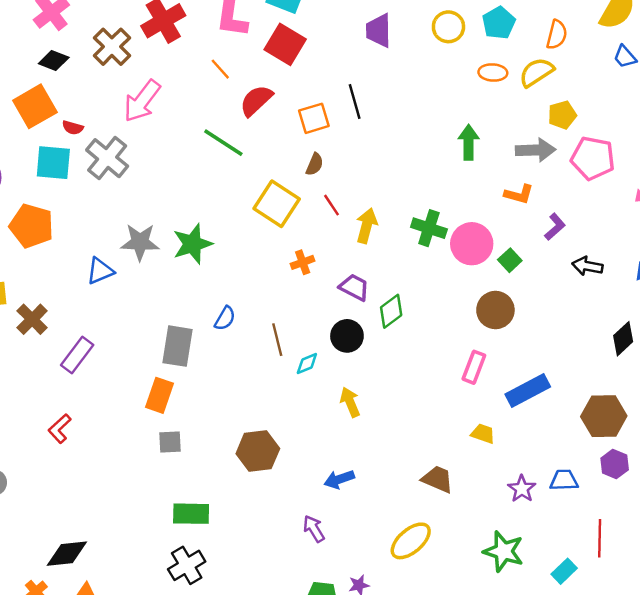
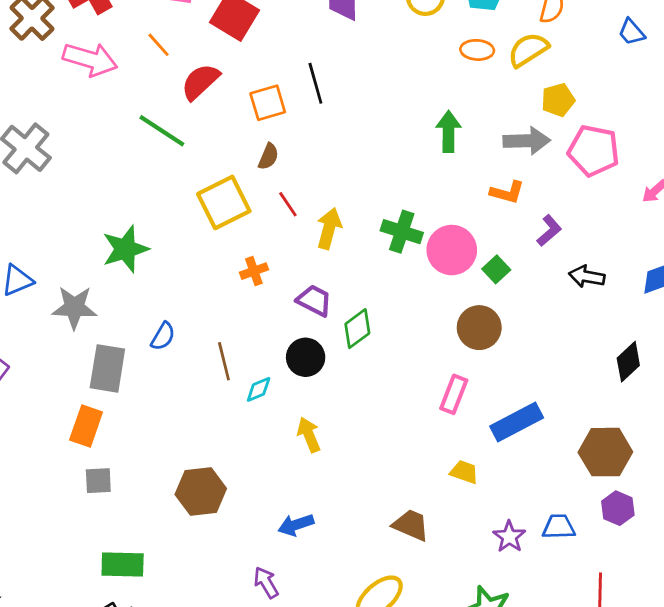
pink arrow: (142, 101) -> (90, 59), moved, turned -111
yellow square: (277, 204) -> (224, 202), turned 30
gray star: (140, 242) -> (74, 307), moved

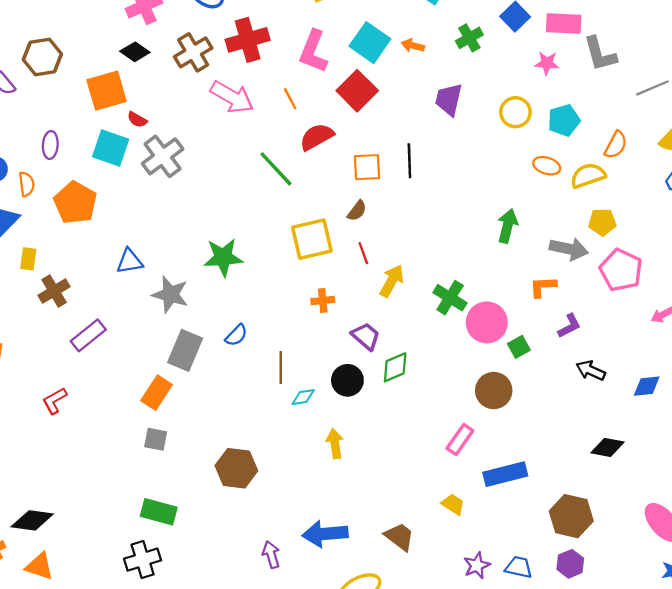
orange L-shape: (507, 192) -> (543, 287), turned 148
black diamond: (628, 362) -> (607, 447), turned 40
blue arrow: (296, 525) -> (325, 534), moved, size x1.5

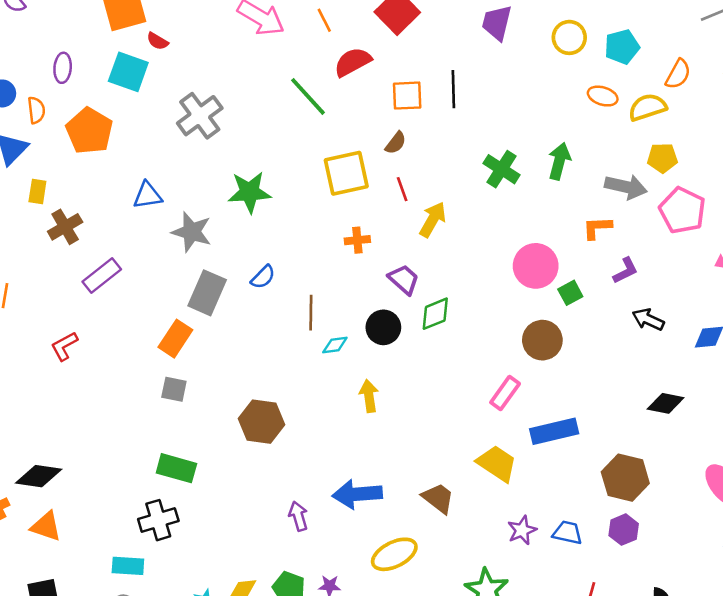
gray cross: (163, 156) -> (200, 116), moved
green cross: (450, 298) -> (502, 169), moved
yellow trapezoid: (453, 504) -> (497, 463), size x1.6

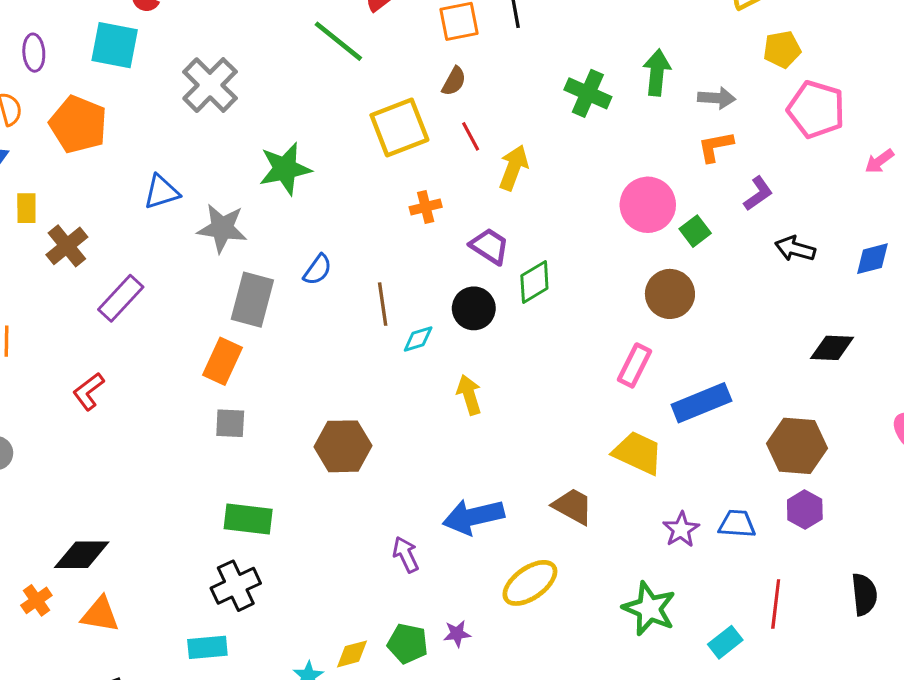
gray arrow: (626, 187) -> (717, 98), moved, size x0.7

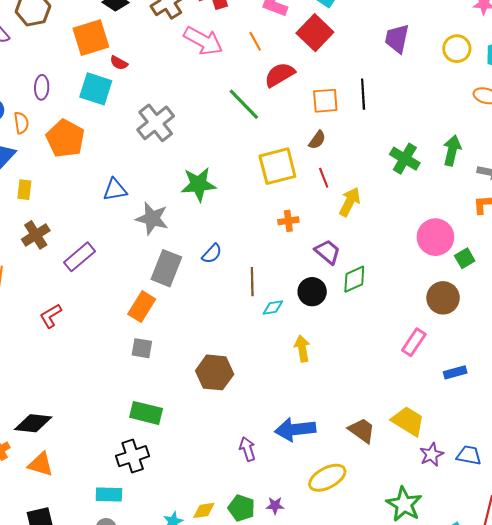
brown cross: (67, 246) -> (36, 235), moved
blue rectangle: (701, 403) -> (455, 372), size x0.6
yellow trapezoid: (638, 453) -> (408, 421), moved

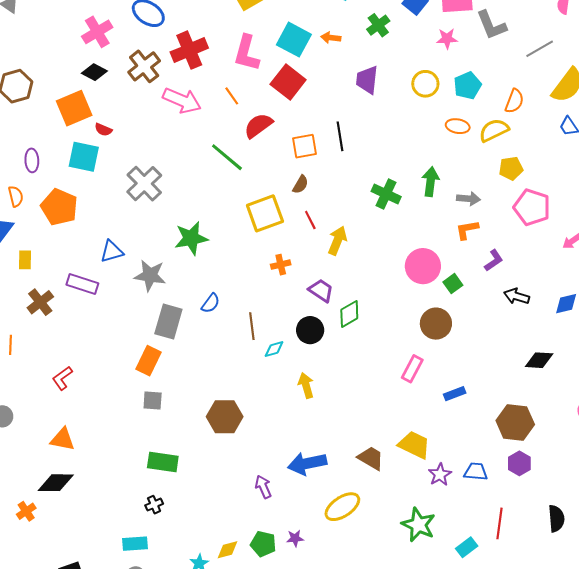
purple rectangle: (79, 257) -> (82, 284), moved, turned 64
black cross: (133, 456) -> (154, 505), size x0.6
orange triangle: (41, 464) -> (62, 439), moved

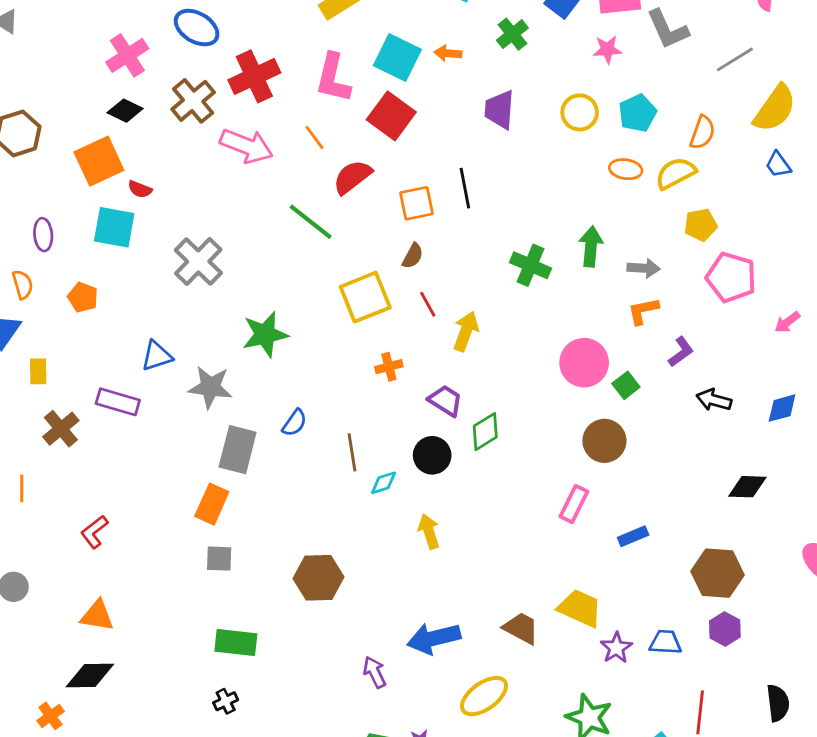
orange pentagon: (59, 207) -> (83, 297), size x0.6

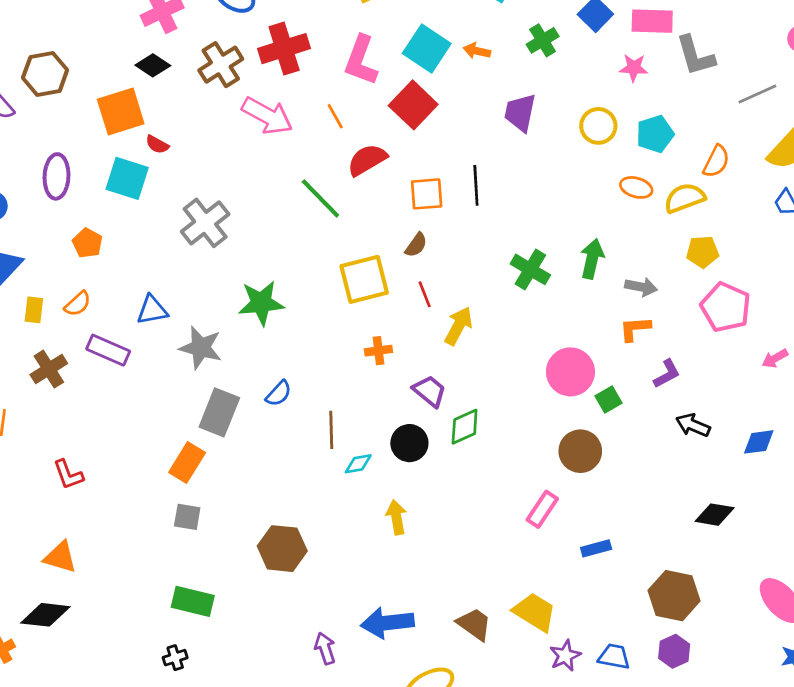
purple ellipse: (43, 235) -> (57, 176), size x1.4
orange semicircle: (23, 285) -> (78, 304), moved, turned 56
red L-shape: (94, 532) -> (68, 475), turned -80

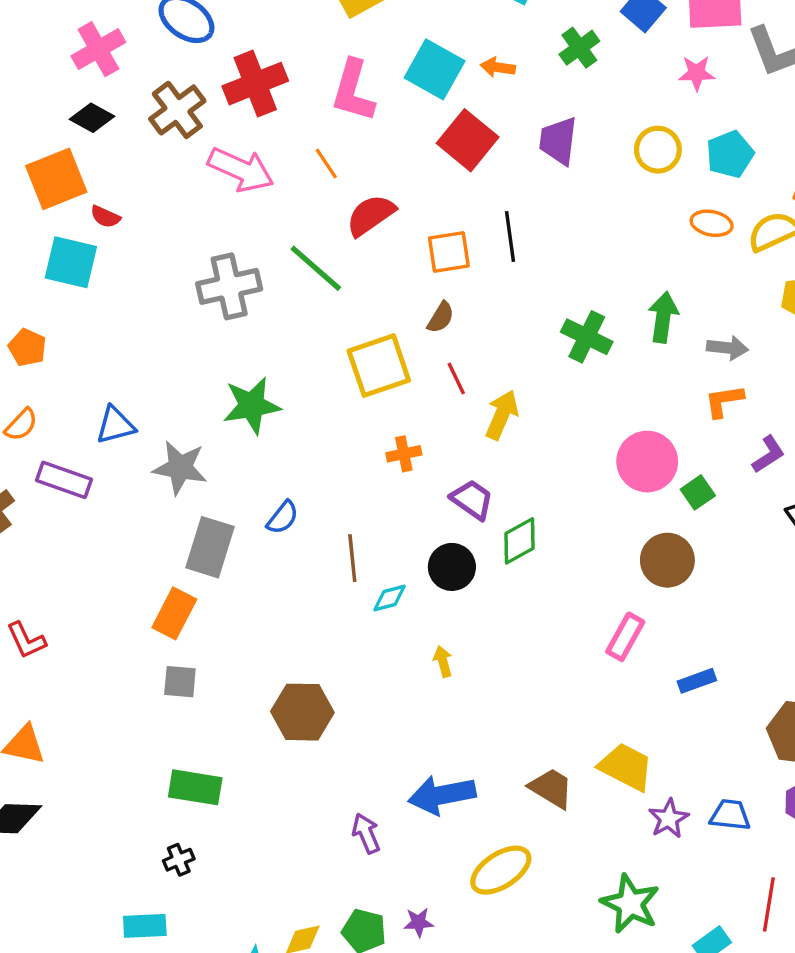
red square: (413, 105) -> (468, 140), moved
gray cross: (205, 223) -> (229, 286), moved, turned 30
yellow arrow: (396, 517) -> (443, 661), size x0.7

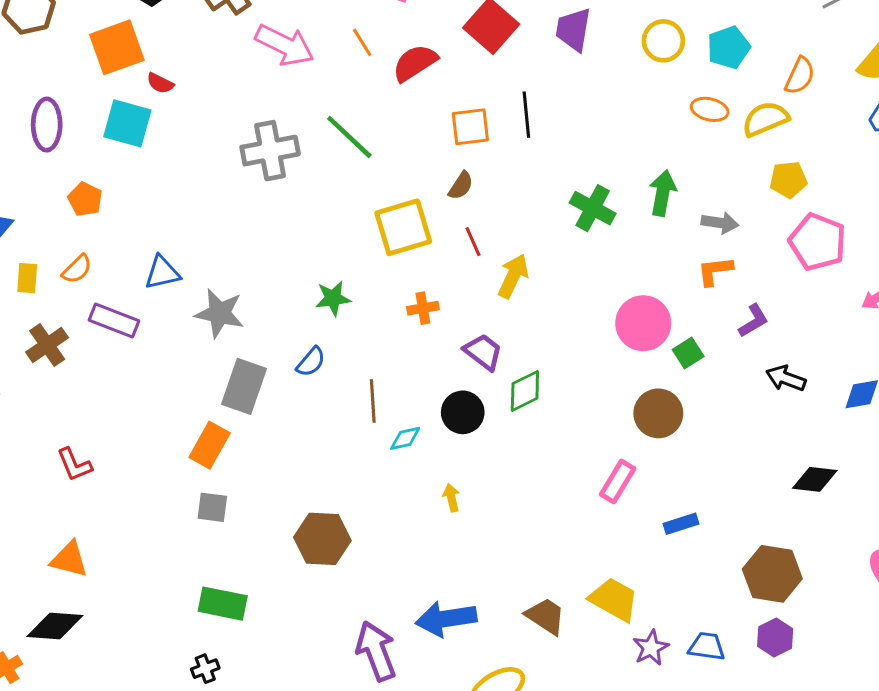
red semicircle: (371, 215) -> (415, 63), moved
green star: (252, 405) -> (333, 298), moved, size x0.7
purple arrow: (366, 833) -> (376, 651), size x1.6

